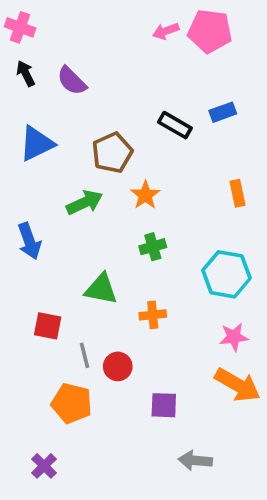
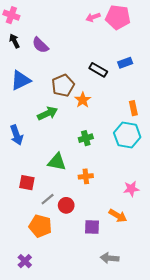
orange star: (145, 195) -> (83, 100), moved
cyan hexagon: (226, 274) -> (127, 135), moved
gray line: (85, 355) -> (48, 199), turned 64
orange arrow: (238, 385) -> (118, 216), moved, size x0.7

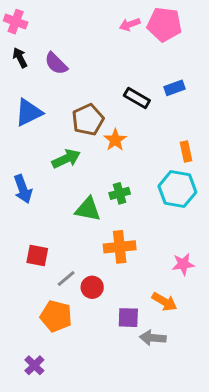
green triangle: (57, 162) -> (88, 209), moved
orange cross: (86, 176) -> (120, 247), size x1.5
gray arrow: (110, 258) -> (153, 338), moved

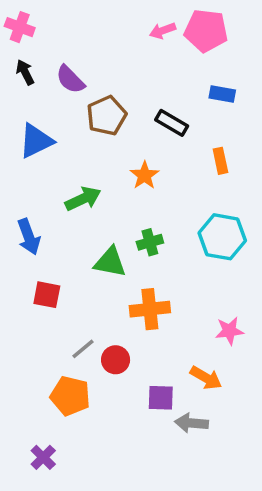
blue rectangle: (174, 88) -> (222, 94), moved, turned 30
brown pentagon: (88, 120) -> (106, 116), moved
orange rectangle: (186, 152) -> (220, 161), moved
red square: (37, 255) -> (47, 295), moved

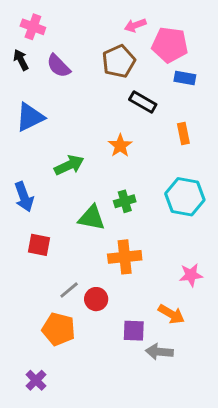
pink cross: (20, 27) -> (33, 27), moved
pink pentagon: (206, 31) -> (170, 45), moved
brown pentagon: (106, 116) -> (119, 61), moved

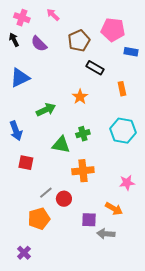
pink arrow: (135, 25) -> (53, 15), moved, turned 64
blue rectangle: (185, 78) -> (131, 52), moved
orange pentagon: (59, 329) -> (39, 219), turned -30

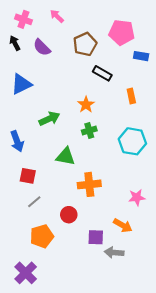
green cross: (83, 134) -> (89, 131), moved
gray line: (46, 193) -> (34, 202), moved
purple cross: (24, 253) -> (26, 273), size x1.5

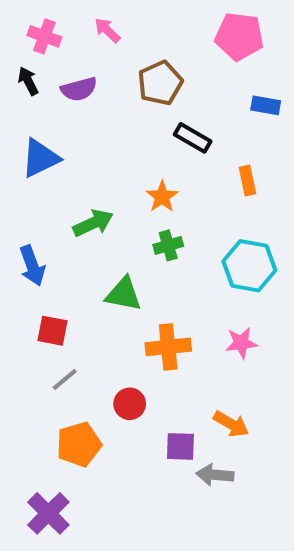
pink pentagon: (122, 32) -> (239, 36), moved
purple semicircle: (42, 47) -> (79, 89), turned -60
pink star: (137, 197) -> (241, 343), moved

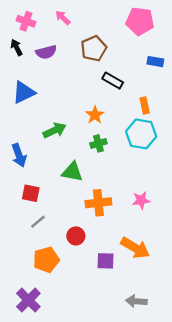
cyan hexagon: (249, 266) -> (141, 134), moved
orange arrow: (231, 424) -> (135, 248), size x1.4
gray arrow: (215, 475) -> (136, 301), moved

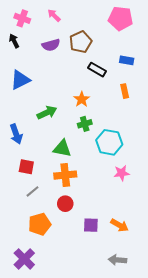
purple semicircle: (46, 52) -> (51, 45), moved
blue rectangle: (155, 62) -> (127, 60), moved
cyan hexagon: (141, 134) -> (109, 142), moved
orange cross: (98, 203) -> (65, 175), moved
orange arrow: (135, 248) -> (119, 225), moved, size x0.7

